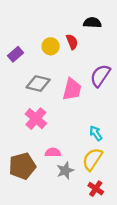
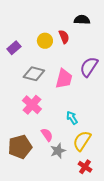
cyan arrow: (96, 133) -> (72, 118), moved
pink semicircle: (53, 152) -> (47, 135), turned 56

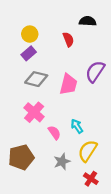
yellow circle: (45, 41) -> (30, 34), moved
purple rectangle: (14, 48) -> (29, 53), moved
pink semicircle: (47, 135) -> (54, 133), moved

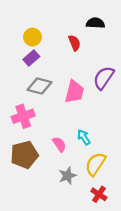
pink cross: (34, 112) -> (23, 116), moved, turned 30
brown pentagon: (21, 157) -> (24, 155), moved

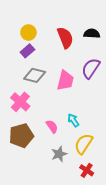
black semicircle: (95, 23) -> (92, 34), moved
red semicircle: (74, 43) -> (65, 38), size x1.5
pink cross: (23, 116) -> (20, 102), turned -30

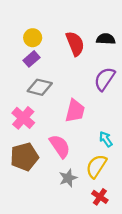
pink trapezoid: (65, 80) -> (75, 111), moved
cyan arrow: (73, 120) -> (106, 139), moved
pink semicircle: (52, 126) -> (60, 146), size x1.5

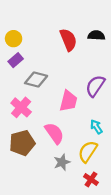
yellow circle: (33, 38) -> (14, 39), moved
purple rectangle: (31, 59) -> (16, 60), moved
purple semicircle: (105, 79) -> (95, 86), moved

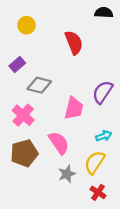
black semicircle: (96, 35) -> (104, 13), moved
yellow circle: (14, 39) -> (27, 25), moved
cyan arrow: (96, 127) -> (104, 136), turned 104

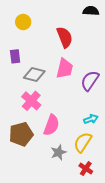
purple rectangle: (17, 64) -> (15, 56), turned -56
pink trapezoid: (74, 108) -> (65, 68), moved
pink cross: (23, 115) -> (31, 101), moved
pink semicircle: (59, 143) -> (51, 125), turned 55

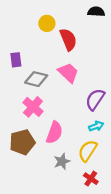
yellow circle: (23, 22) -> (47, 23), moved
pink trapezoid: (65, 68) -> (68, 73), turned -60
purple semicircle: (90, 81) -> (95, 99), moved

